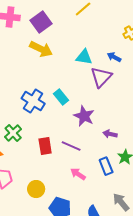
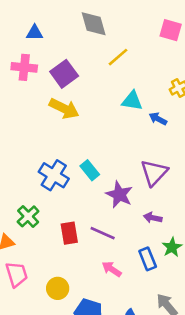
cyan triangle: (84, 57) -> (132, 101), moved
purple triangle: (101, 77) -> (154, 173), moved

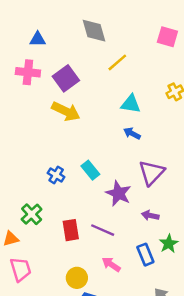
blue arrow: (158, 119) -> (132, 133), moved
blue cross: (54, 175) -> (56, 175), size x0.6
yellow circle: (58, 288) -> (77, 278), moved

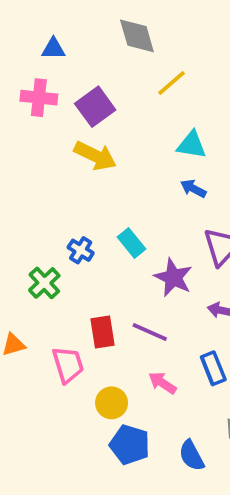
green cross: (32, 214) -> (44, 283), moved
pink trapezoid: (21, 269) -> (68, 365), moved

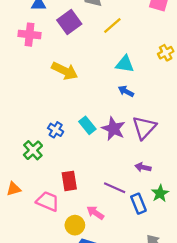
purple square: (95, 107) -> (69, 22), moved
purple star: (173, 277) -> (113, 129), moved
purple line: (150, 332) -> (115, 188), moved
pink trapezoid: (68, 365) -> (48, 201), turned -50
pink arrow: (162, 383) -> (95, 213), moved

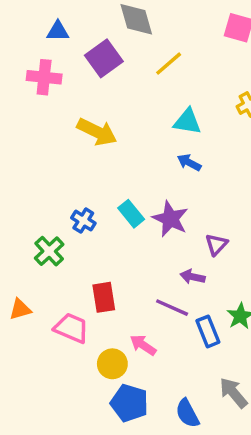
purple triangle: (144, 128) -> (216, 244), moved, size x0.6
purple arrow: (143, 167) -> (193, 277), moved

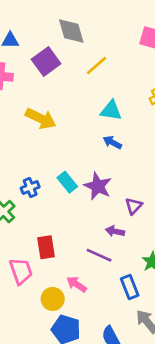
blue cross: (83, 221) -> (30, 188), turned 36
pink trapezoid: (71, 328) -> (21, 271), turned 48
blue rectangle: (208, 331) -> (130, 287), moved

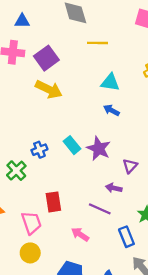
purple square: (46, 61) -> (46, 58), moved
yellow line: (96, 65) -> (97, 43), turned 42
yellow circle: (53, 299) -> (30, 253), moved

